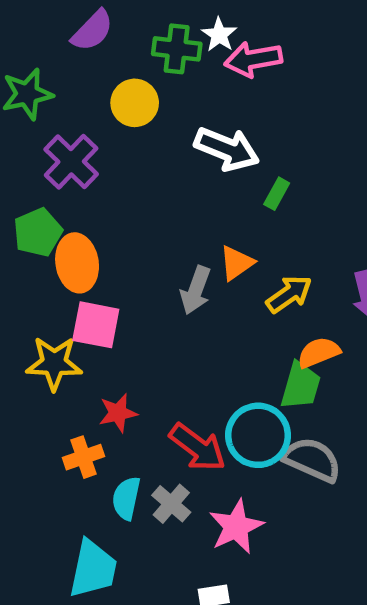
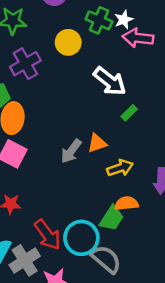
gray cross: (171, 504) -> (25, 260), size x1.4

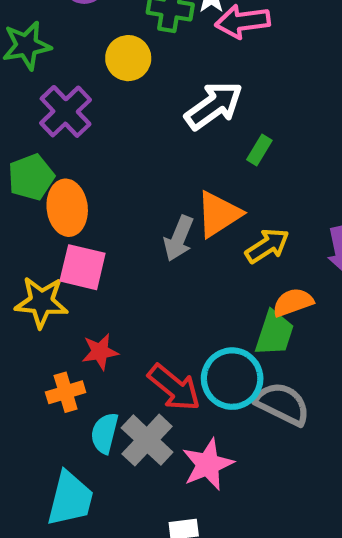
white arrow: (110, 81) -> (214, 106), turned -60
orange triangle: (97, 143) -> (219, 214), size x1.4

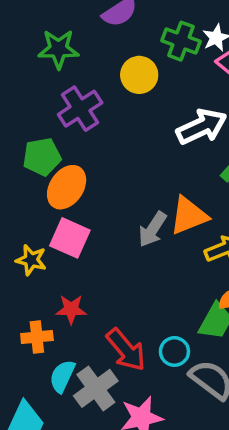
orange ellipse: (67, 208) -> (67, 187), turned 30
yellow star: (41, 302) -> (31, 260), size x0.7
cyan circle: (232, 379) -> (174, 351), size x0.6

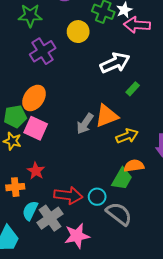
green pentagon: (42, 157) -> (15, 117), moved
red star: (71, 309) -> (36, 171), turned 30
red arrow: (126, 350) -> (68, 195), turned -44

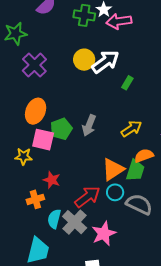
yellow circle: (78, 32) -> (84, 60), moved
orange triangle: (107, 116) -> (113, 169), moved
green pentagon: (15, 117) -> (61, 129), moved
red arrow: (68, 195) -> (87, 197), turned -32

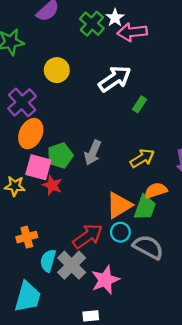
green cross: (84, 15) -> (92, 24), turned 30
yellow circle: (84, 60) -> (57, 70), moved
purple cross: (34, 65) -> (22, 102), moved
red star: (52, 180) -> (52, 185), moved

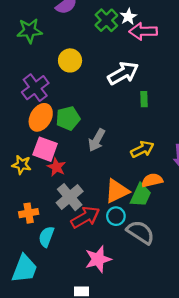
green rectangle: (139, 104) -> (144, 99), turned -40
green pentagon: (60, 156) -> (68, 118), moved
gray cross: (72, 265) -> (70, 197), moved

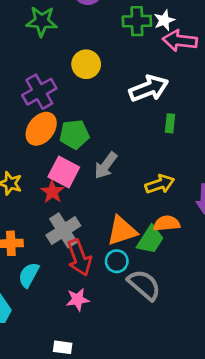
green cross: (106, 20) -> (137, 21), turned 35
pink square: (45, 149) -> (64, 172), moved
red arrow: (85, 217) -> (79, 258), turned 92
pink star: (98, 259) -> (78, 300), moved, size x0.7

